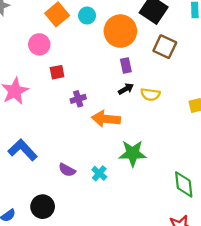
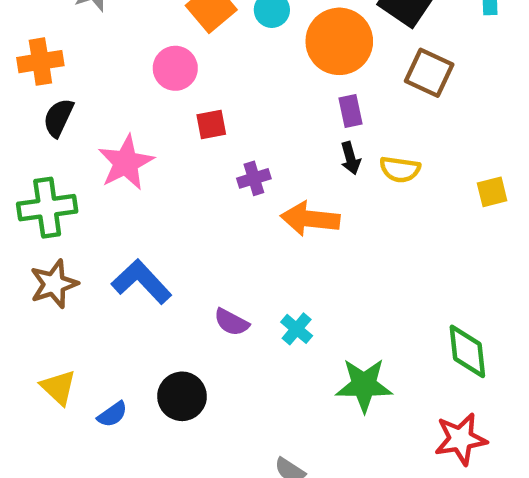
black arrow: (126, 89) -> (351, 158), turned 104
green star: (133, 153) -> (364, 385), moved

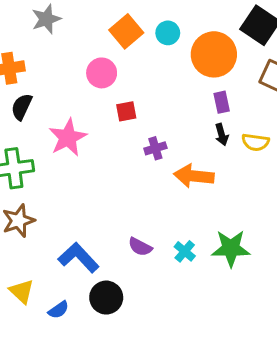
blue L-shape: (142, 282) -> (79, 258), moved
green star: (364, 385) -> (231, 248), moved

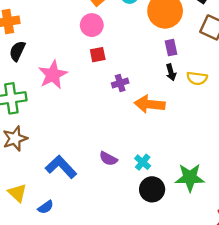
pink circle: (102, 73) -> (92, 25), moved
green star: (231, 248) -> (190, 178), moved
black circle: (106, 298) -> (152, 189), moved

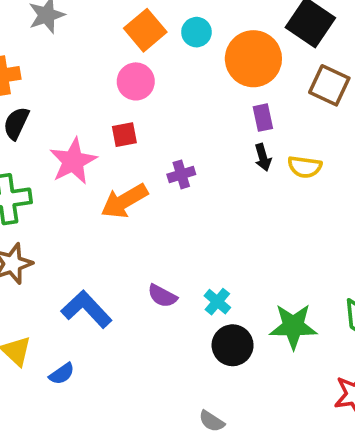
red square: (98, 55) -> (124, 135), moved
orange arrow: (150, 104) -> (124, 201), moved, turned -36

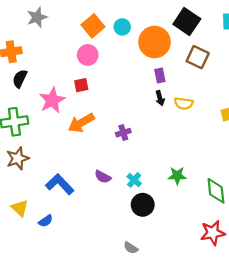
purple cross: (181, 174) -> (123, 133), moved
green star: (293, 326) -> (177, 176), moved, size x0.7

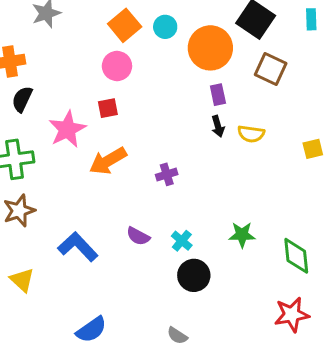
blue semicircle: (46, 221) -> (91, 330), moved, size x1.5

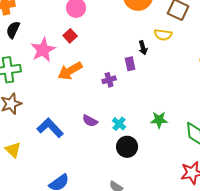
purple rectangle: (218, 95) -> (130, 64), moved
red square: (108, 108) -> (70, 36), turned -32
yellow semicircle: (251, 134) -> (163, 35), moved

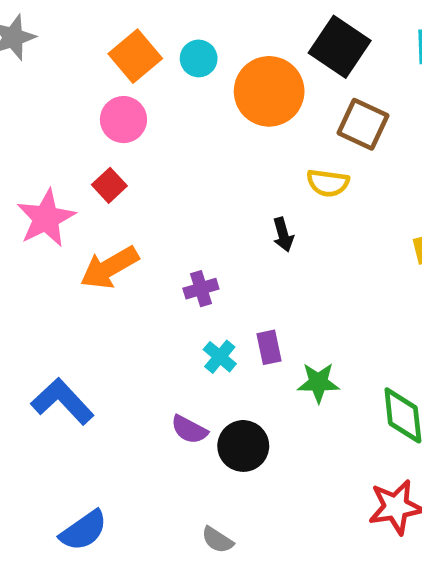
black arrow: (143, 48) -> (283, 235), moved
purple rectangle: (130, 64) -> (269, 347), moved
purple semicircle: (90, 121) -> (189, 430), moved
cyan cross: (119, 124) -> (220, 357), moved

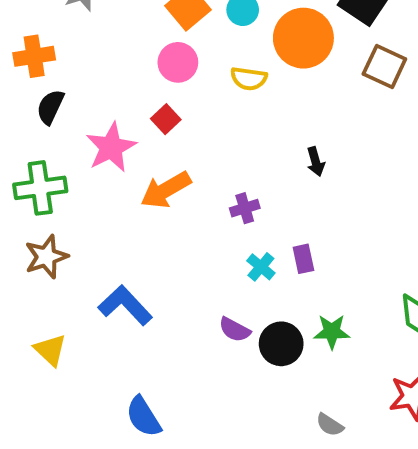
yellow semicircle: (328, 183) -> (249, 79), moved
green star: (318, 383) -> (332, 332), moved
blue semicircle: (84, 531) -> (143, 417), turned 93
gray semicircle: (217, 540) -> (330, 425), moved

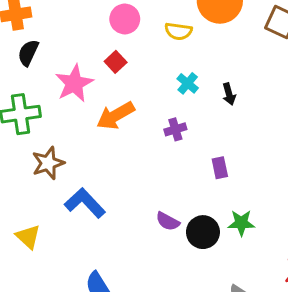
brown star: (46, 257) -> (48, 163), moved
cyan cross: (261, 267) -> (188, 83), moved

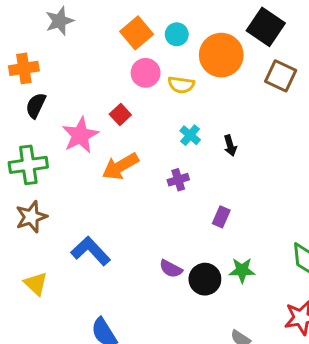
pink circle: (125, 19) -> (146, 73), moved
brown star: (48, 163) -> (31, 217), moved
purple rectangle: (220, 168) -> (221, 217), turned 36

